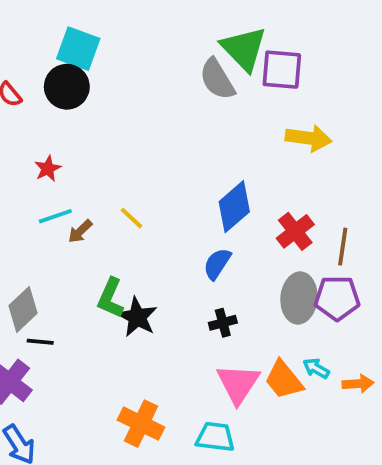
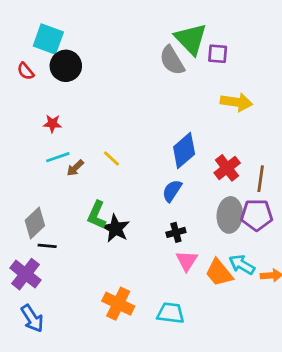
cyan square: (78, 49) -> (48, 39), moved
purple square: (282, 70) -> (218, 54), size x0.7
red star: (48, 169) -> (52, 124), turned 30
cyan arrow: (316, 368) -> (242, 265), size x1.4
pink triangle: (238, 384) -> (187, 261), moved, size x0.7

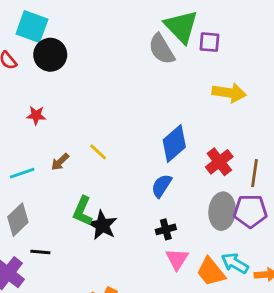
cyan line: (58, 157) -> (22, 173), moved
black line: (47, 246) -> (40, 252), moved

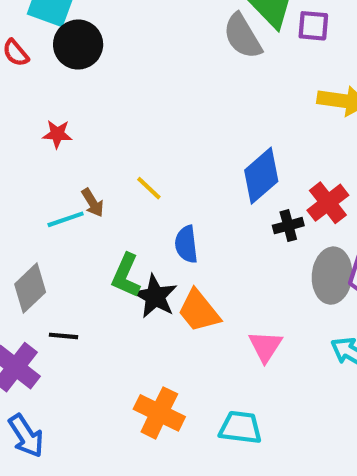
brown arrow: (60, 162) -> (93, 203), turned -78
cyan line: (22, 173) -> (66, 219), moved
blue semicircle: (162, 186) -> (186, 244), moved, turned -40
black cross: (166, 229) -> (288, 226), moved
orange trapezoid: (211, 272) -> (199, 311), moved

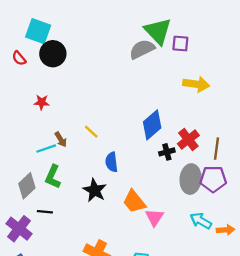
gray semicircle: (243, 36) -> (142, 49), turned 95
green L-shape: (126, 276) -> (53, 177), moved
orange trapezoid: (199, 311) -> (134, 202), moved

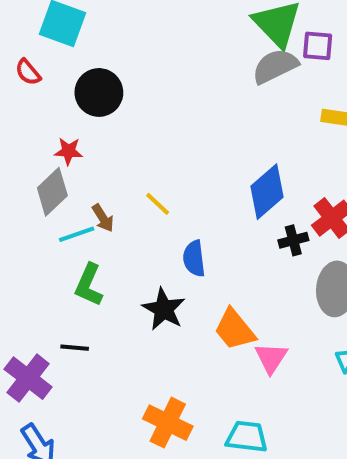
gray semicircle: (142, 49) -> (275, 66), moved
black circle: (53, 54) -> (99, 92), moved
gray diamond: (27, 186) -> (52, 192), moved

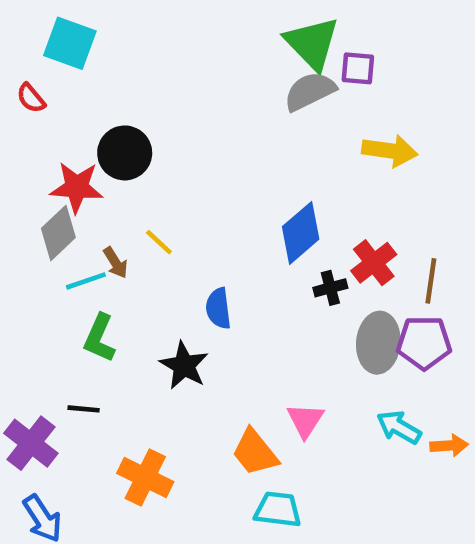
black circle: (99, 92) -> (125, 153), moved
red star: (69, 151) -> (77, 187), size x1.6
yellow line: (158, 204) -> (159, 242), moved
orange trapezoid: (235, 329) -> (255, 452), moved
orange cross: (168, 423) -> (145, 477), moved

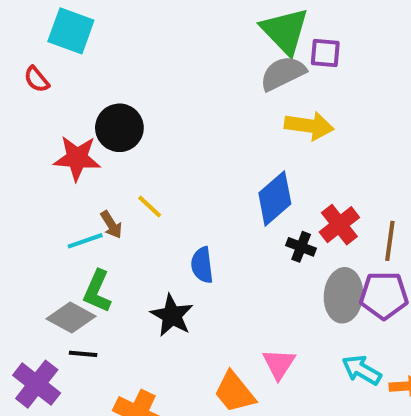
yellow arrow: (390, 151) -> (309, 126), moved
gray diamond: (58, 233) -> (71, 317), moved, turned 72
black cross: (330, 288) -> (301, 247), turned 36

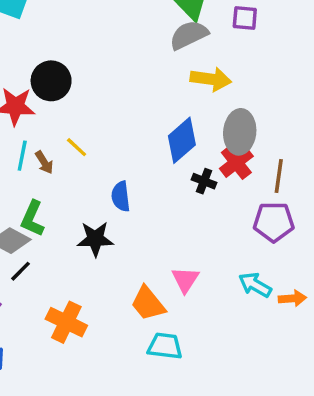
purple square: (325, 53) -> (245, 18), moved
cyan line: (85, 241) -> (22, 156), moved, turned -60
gray ellipse: (343, 295) -> (240, 132), moved
black star: (172, 315) -> (95, 239), turned -30
black line: (83, 354) -> (20, 271), turned -50

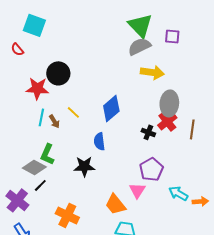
blue diamond: (182, 140) -> (111, 108), moved
purple pentagon: (274, 222) -> (151, 169), moved, turned -30

